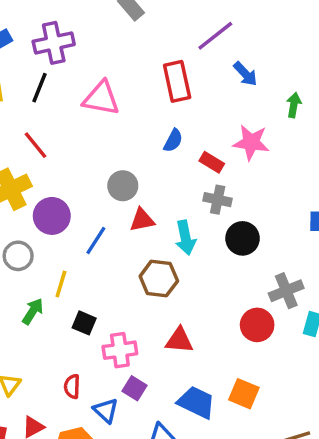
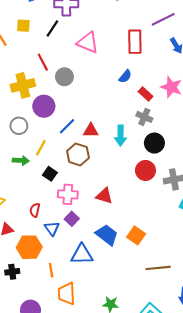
gray circle: (123, 186) -> (64, 77), moved
red triangle: (142, 220) -> (91, 131), moved
brown hexagon: (159, 279) -> (78, 155), moved
green arrow: (33, 311) -> (21, 161), turned 49
red circle: (257, 325) -> (145, 170), moved

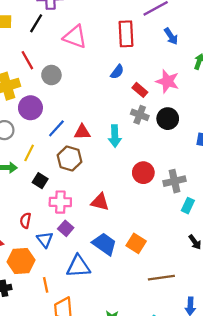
black circle: (154, 143) -> (168, 119), moved

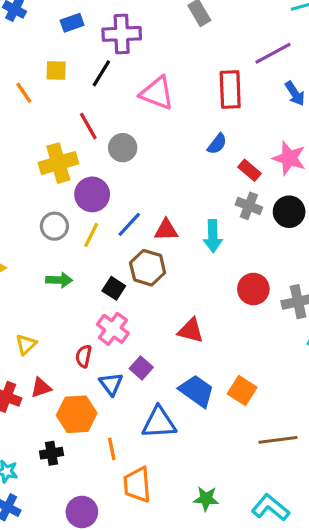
yellow line: (29, 153) -> (91, 235), moved
black square: (40, 181) -> (114, 288), moved
pink cross: (60, 202) -> (113, 329), moved, turned 35

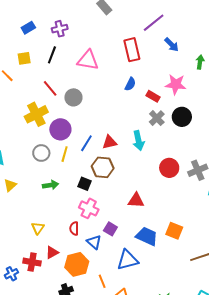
purple cross: (122, 34) -> (60, 29), size x0.7
gray cross: (249, 206) -> (157, 118), turned 35

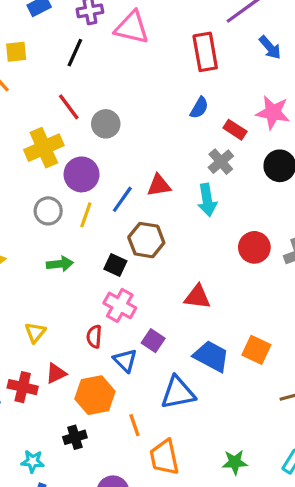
yellow square: (24, 58) -> (16, 52), moved
pink triangle: (88, 60) -> (132, 28), moved
gray cross: (157, 118) -> (221, 162), moved
red triangle: (109, 142) -> (159, 185), moved

